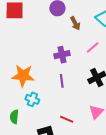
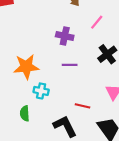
purple cross: (62, 55) -> (65, 36), turned 35
purple line: (62, 81) -> (70, 65), turned -72

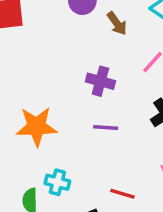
cyan cross: (41, 91) -> (57, 182), moved

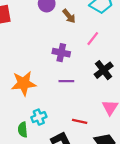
cyan cross: (57, 182) -> (39, 117), turned -32

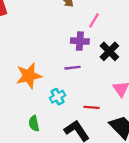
purple cross: (61, 53) -> (80, 41), moved
cyan cross: (39, 117) -> (57, 97), moved

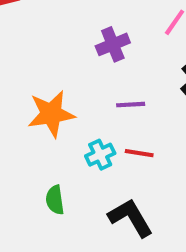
purple cross: (80, 41) -> (113, 44), moved, turned -30
red line: (92, 107) -> (139, 153), moved

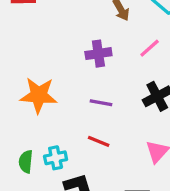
cyan cross: (100, 155) -> (56, 158), moved

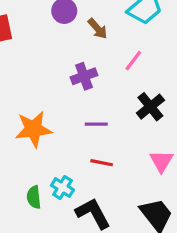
cyan cross: (56, 158) -> (62, 188), turned -35

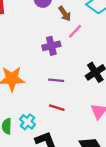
pink line: (133, 61) -> (75, 31), moved

